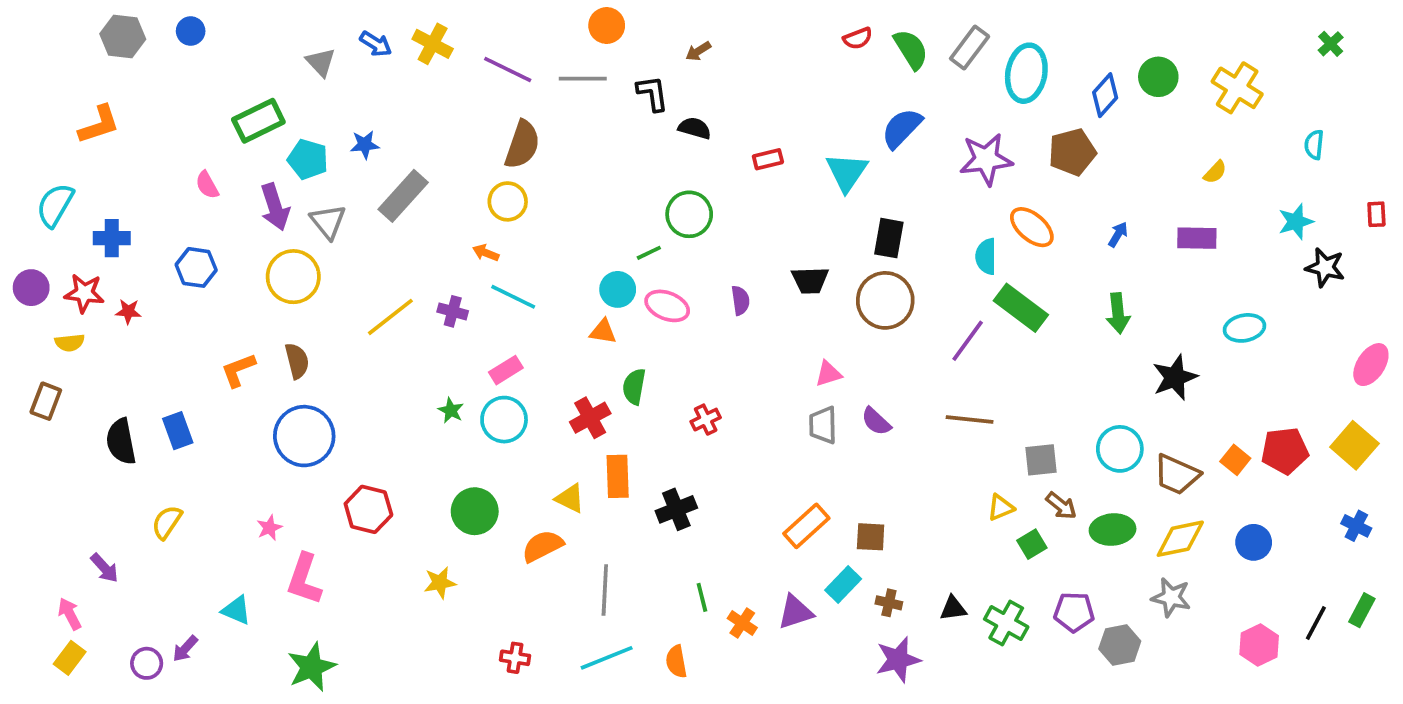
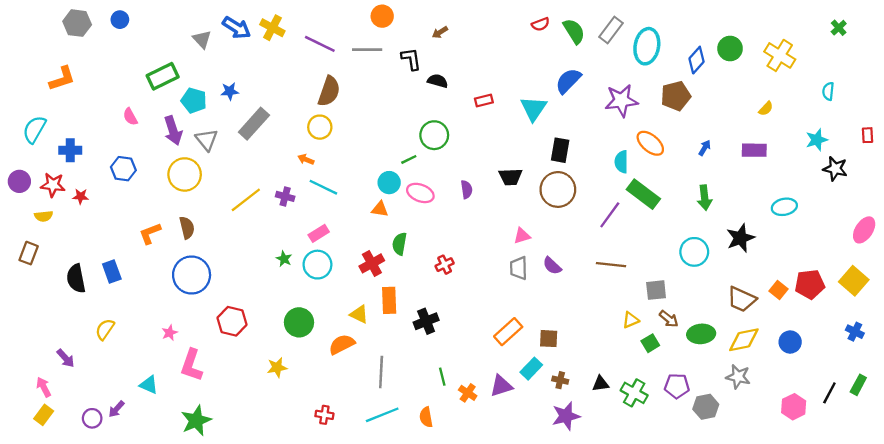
blue arrow: (376, 44) -> (237, 28), size x1.4
cyan circle: (1120, 449) -> (694, 252), moved

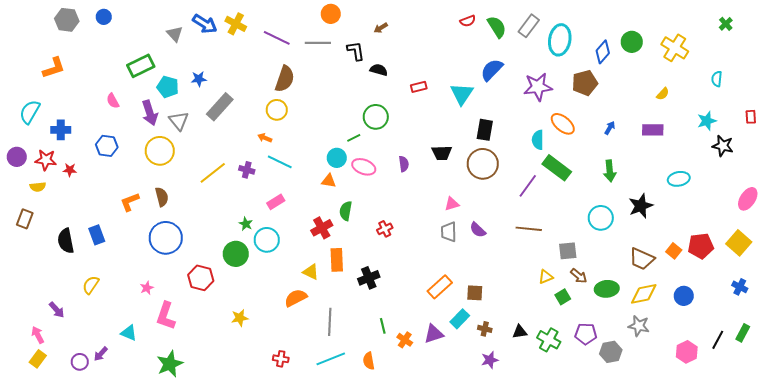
cyan circle: (317, 265) -> (267, 240), moved
green circle: (299, 322) -> (236, 254), moved
purple star: (566, 416) -> (490, 360), size x0.7

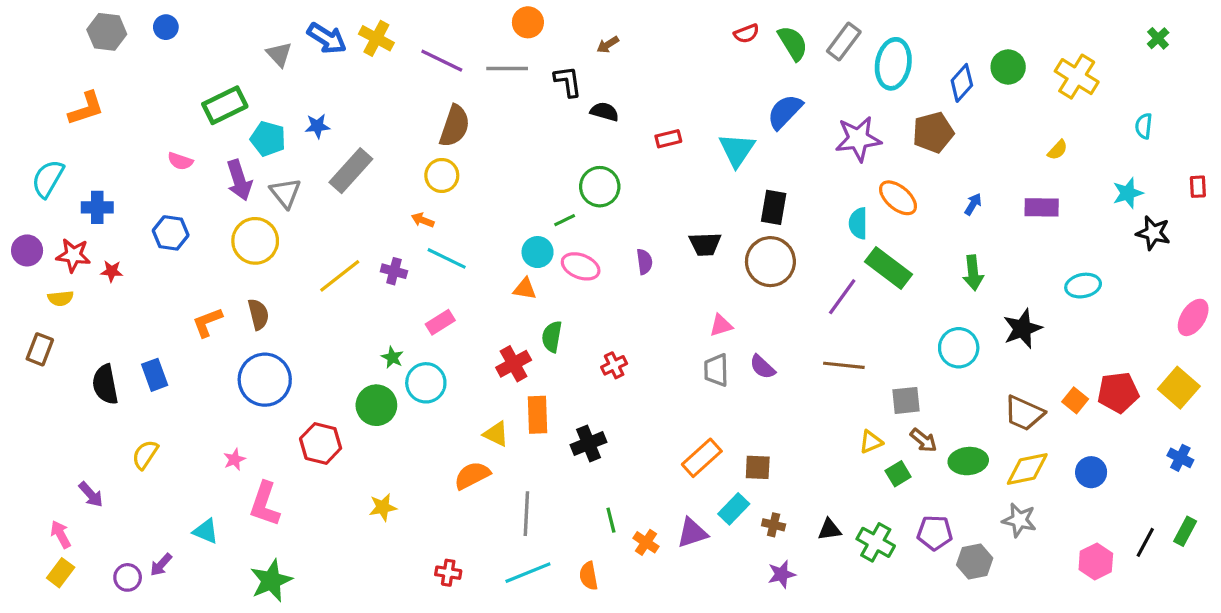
pink semicircle: (113, 101) -> (180, 161), turned -42

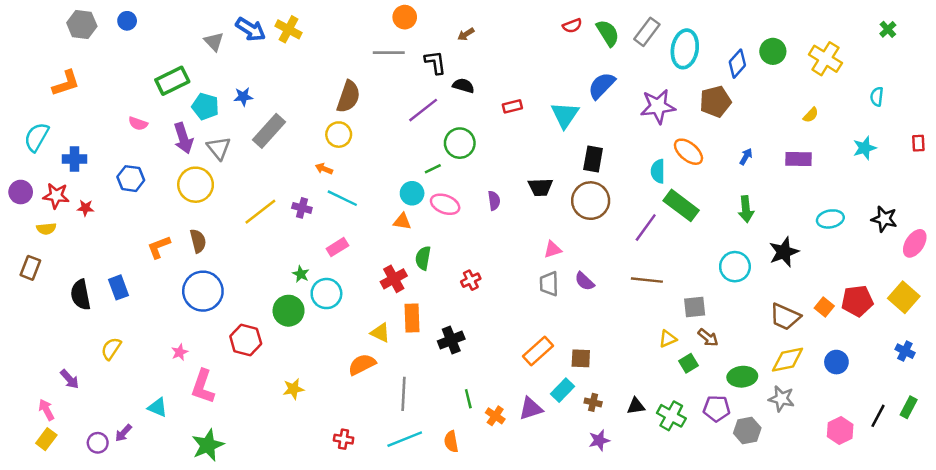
purple line: (442, 61) -> (423, 110), moved, turned -64
black star: (1153, 233) -> (884, 219), moved
green ellipse: (968, 461) -> (742, 377), moved

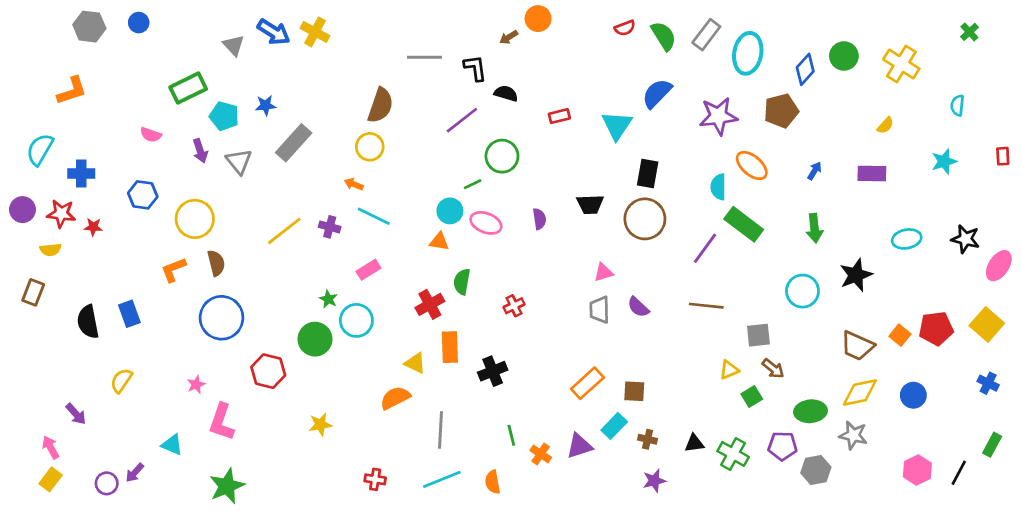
orange circle: (405, 17) -> (538, 19), moved
purple arrow: (183, 138) -> (200, 151), size x0.7
yellow circle: (196, 185) -> (195, 219), moved
black line: (878, 416) -> (959, 473), moved

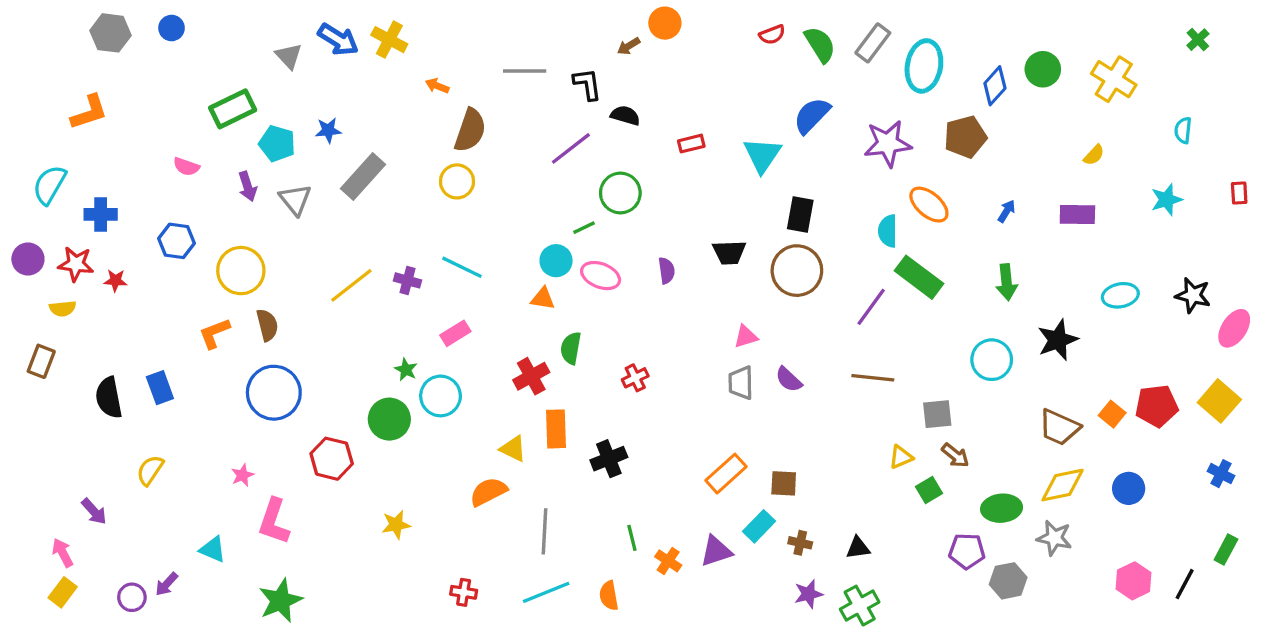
orange arrow: (354, 184) -> (437, 86), moved
green cross: (733, 454) -> (860, 606), moved, turned 32

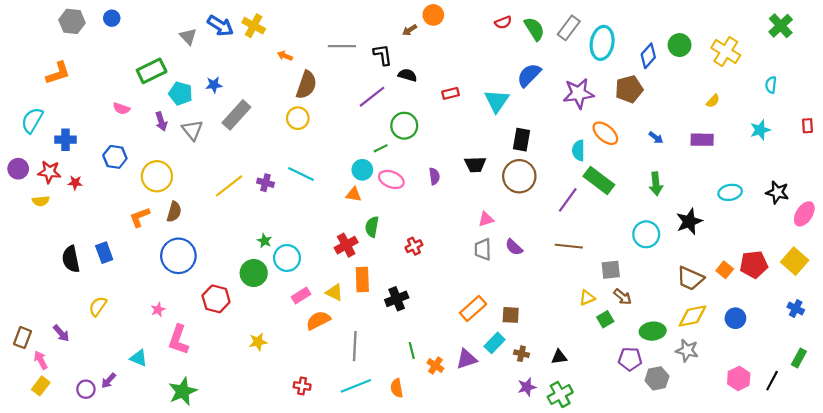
green cross: (1198, 40) -> (781, 26), size x1.6
blue arrow: (1006, 211) -> (656, 138), turned 96
brown semicircle: (267, 325) -> (174, 212), turned 30
pink rectangle: (455, 333) -> (301, 296), moved
brown rectangle: (41, 361) -> (22, 338), moved

